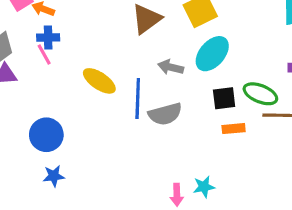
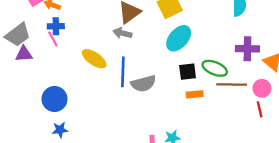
gray arrow: (171, 67) -> (122, 33), moved

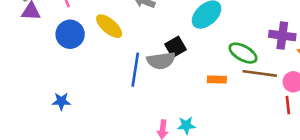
blue line: (123, 72) -> (135, 70), moved
black square: (188, 72) -> (175, 47), moved, turned -30
blue circle: (54, 99) -> (70, 34), moved

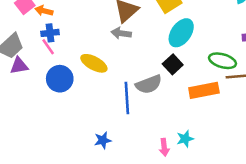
black square: (175, 47) -> (173, 64), moved
orange rectangle: (217, 80) -> (204, 90), size x1.6
blue star: (61, 101) -> (103, 140), moved

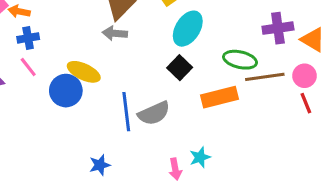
pink line: (48, 47) -> (28, 67), moved
blue circle: (60, 79) -> (66, 91), moved
gray semicircle: (149, 84) -> (154, 113), moved

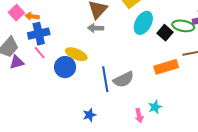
blue cross: (28, 38) -> (39, 34), size x1.5
green ellipse: (240, 60) -> (183, 26), moved
black square: (180, 68) -> (165, 33), moved

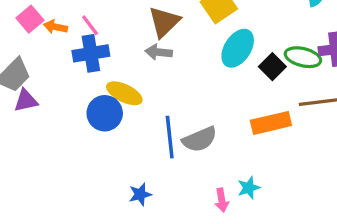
blue cross: (39, 34) -> (91, 53), moved
pink line: (40, 53) -> (90, 25), moved

